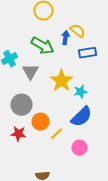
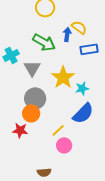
gray circle: (22, 105) -> (35, 98), moved
orange circle: (40, 122) -> (31, 113), moved
pink circle: (80, 148) -> (64, 145), moved

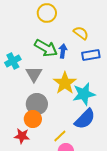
blue arrow: (67, 34) -> (63, 51), moved
cyan star: (82, 88) -> (84, 94), size x1.6

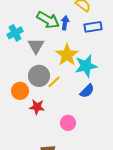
orange circle: (33, 119) -> (20, 91), moved
blue semicircle: (85, 119) -> (87, 91), size x0.7
red star: (22, 136) -> (37, 107), moved
yellow line: (60, 136) -> (54, 82), moved

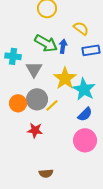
cyan cross: (15, 33) -> (13, 56), turned 35
cyan star: (86, 66) -> (84, 89), turned -30
orange circle: (20, 91) -> (18, 103), moved
pink circle: (68, 123) -> (85, 140), moved, size x1.5

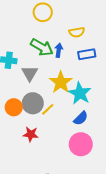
yellow semicircle: (81, 28) -> (77, 32), turned 133

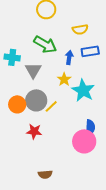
blue arrow: (59, 50) -> (69, 57), moved
yellow star: (61, 82) -> (64, 79), size x0.6
blue semicircle: (81, 118) -> (90, 127), moved, turned -42

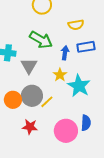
pink circle: (84, 141) -> (66, 131), moved

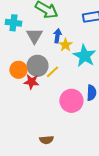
blue arrow: (65, 53) -> (57, 36), moved
red star: (30, 127) -> (31, 82), moved

